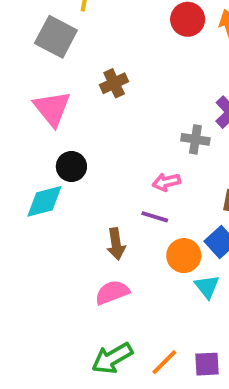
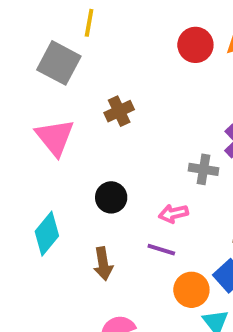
black circle: (71, 166) -> (111, 197), moved
cyan diamond: (44, 201) -> (47, 234), turned -36
brown arrow: (116, 244) -> (103, 264), moved

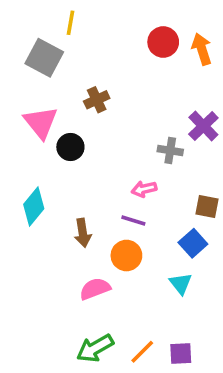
black circle: (111, 197) -> (70, 147), moved
orange circle: (191, 290) -> (126, 256), moved

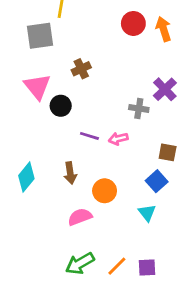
gray square: (44, 58) -> (40, 36), turned -36
cyan diamond: (34, 207) -> (26, 177), moved
purple line: (133, 221) -> (89, 136), moved

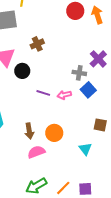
brown square: (168, 152) -> (100, 125), moved
brown arrow: (70, 173) -> (29, 131), moved
blue square: (157, 181) -> (88, 90), moved

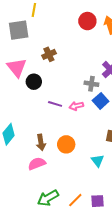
pink semicircle: (36, 152) -> (37, 164), moved

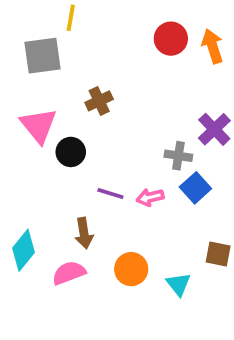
brown arrow: (41, 142) -> (84, 233), moved
cyan triangle: (98, 161) -> (178, 284), moved
pink semicircle: (37, 164) -> (69, 273), moved

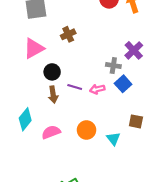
pink triangle: (39, 126) -> (34, 48), turned 40
black circle: (71, 152) -> (52, 72), moved
brown arrow: (84, 233) -> (53, 95), moved

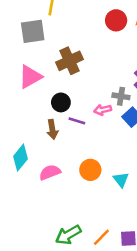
brown cross: (68, 34) -> (69, 61), size x1.5
black circle: (52, 72) -> (61, 102), moved
pink arrow: (97, 89) -> (103, 110), moved

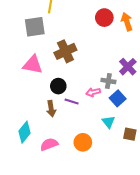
pink triangle: (30, 77) -> (33, 65), turned 40
cyan triangle: (121, 180) -> (108, 122), moved

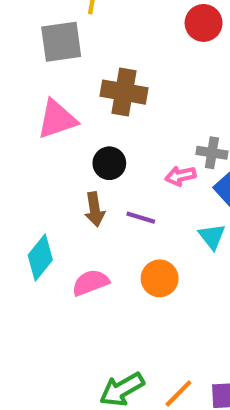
brown cross: (65, 51) -> (124, 92), turned 35
pink triangle: (33, 65) -> (57, 119), turned -30
purple line: (72, 101) -> (141, 218), moved

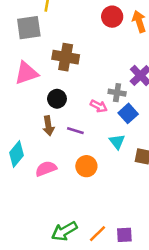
pink arrow: (181, 176) -> (99, 106), turned -140

